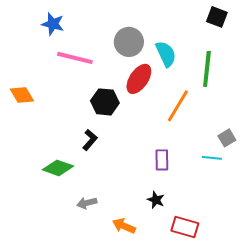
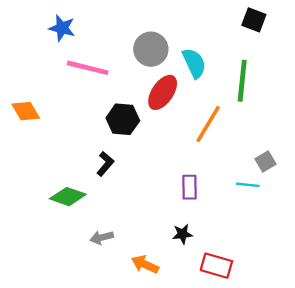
black star: (156, 200) -> (182, 234), turned -30

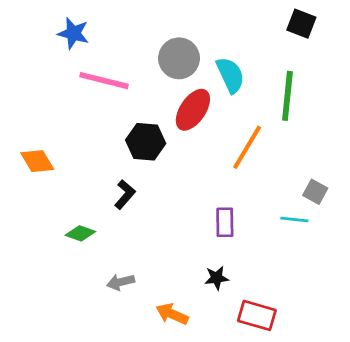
orange diamond: (26, 111) -> (37, 161), moved
gray square: (266, 161) -> (315, 192), turned -30
green diamond: (68, 197) -> (80, 233), size x0.7

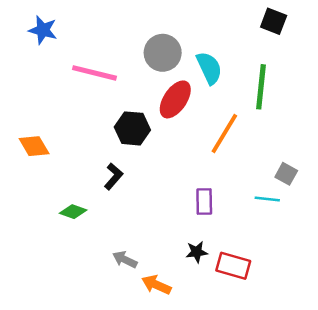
blue star: (73, 33) -> (43, 30), moved
gray arrow: (121, 282) -> (125, 260), moved, turned 40
red rectangle: (257, 315) -> (233, 266), moved

